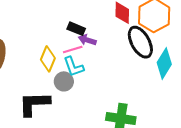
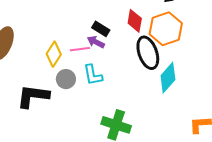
black rectangle: (76, 29) -> (101, 29), moved
cyan L-shape: (74, 67) -> (93, 75), moved

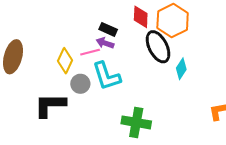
cyan L-shape: (93, 75) -> (107, 76), size x1.4
cyan diamond: (168, 78) -> (181, 69), size x0.7

